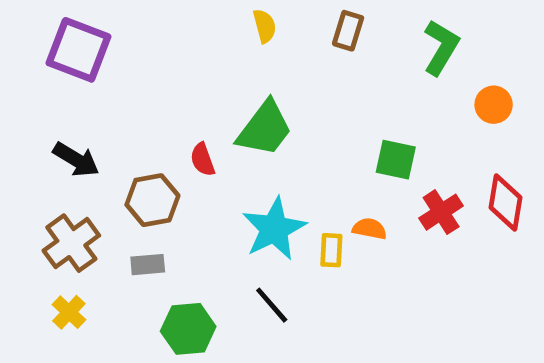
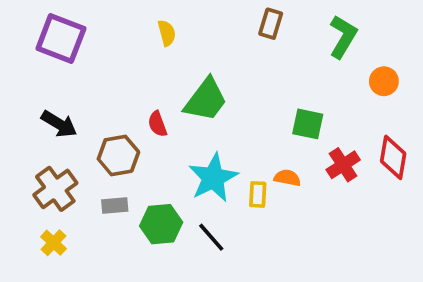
yellow semicircle: (265, 26) -> (167, 33), moved
green hexagon: (188, 329) -> (161, 224), moved

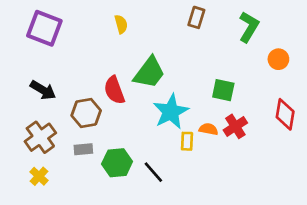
red semicircle: (157, 124) -> (114, 90), size x1.5
red cross: (343, 165) -> (235, 126), moved
cyan star: (213, 178) -> (171, 112), moved

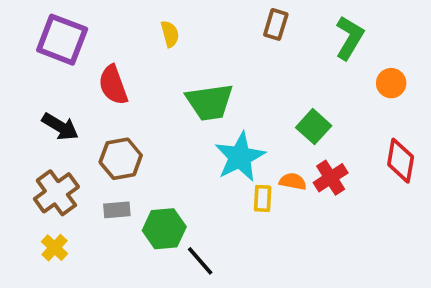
green trapezoid: (149, 73) -> (210, 102), turned 45
red semicircle: (114, 90) -> (113, 85), moved
green square: (223, 90) -> (314, 127), turned 30
black line: (153, 172) -> (200, 261), moved

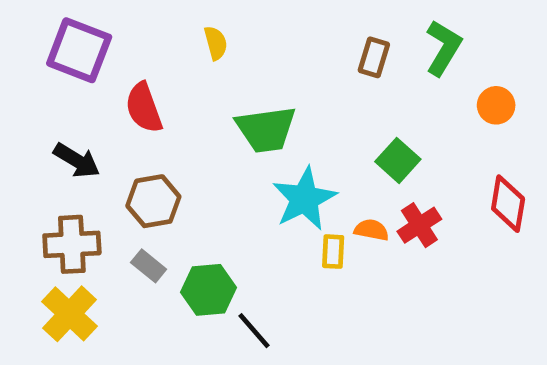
brown rectangle: (276, 24) -> (374, 57), moved
brown cross: (56, 193) -> (72, 244), turned 33
gray rectangle: (117, 210) -> (149, 266), turned 44
yellow cross: (55, 248) -> (70, 314), size x1.6

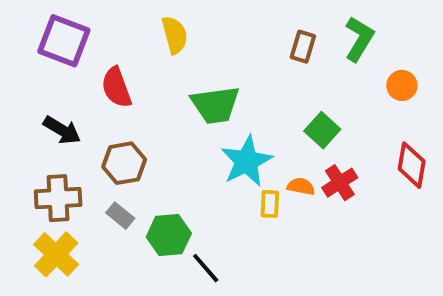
yellow semicircle: (216, 43) -> (175, 35), size x1.4

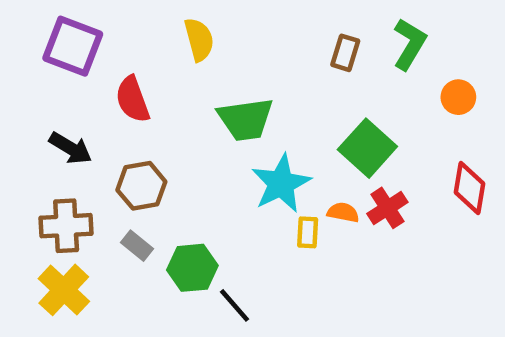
green square: (322, 130) -> (367, 148), size x1.4

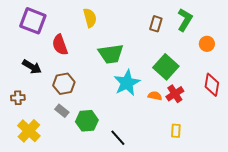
brown cross: (66, 226) -> (18, 98), moved, size x0.6
yellow rectangle: (308, 232) -> (176, 131), moved
black line: (235, 305) -> (118, 138), moved

